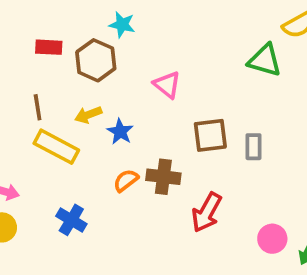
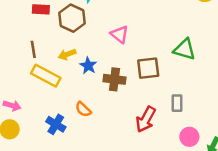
green triangle: (265, 60) -> (184, 49), moved
gray rectangle: (254, 147) -> (177, 103), moved
brown cross: (163, 177) -> (114, 79), moved
orange semicircle: (126, 180) -> (83, 109), moved, turned -98

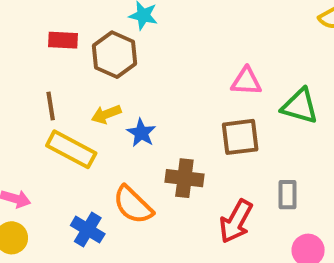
pink triangle: (119, 34) -> (246, 81), moved, turned -36
brown cross: (114, 79) -> (184, 178), moved
orange semicircle: (83, 109) -> (133, 205), size x1.5

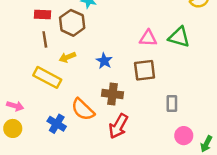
brown line: (51, 106) -> (45, 39), moved
green triangle: (300, 106) -> (179, 37), moved
blue star: (141, 133) -> (104, 61), moved
red arrow: (236, 221) -> (118, 126), moved

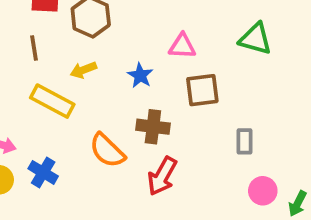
pink triangle: (148, 38) -> (182, 46), moved
brown line: (45, 39) -> (34, 48), moved
blue cross: (57, 124) -> (43, 172), moved

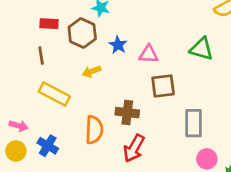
yellow arrow: (83, 70) -> (91, 71), moved
blue star: (140, 75) -> (118, 45), moved
gray rectangle: (244, 141) -> (194, 123), size x1.5
orange semicircle: (107, 150) -> (94, 130), turned -132

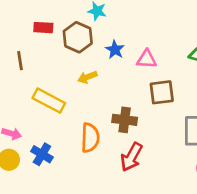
brown line: (41, 56) -> (20, 61), moved

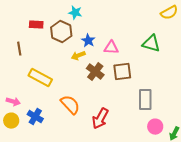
yellow arrow: (87, 77) -> (78, 56), moved
brown cross: (125, 120) -> (95, 72), moved, turned 30
orange semicircle: (90, 138) -> (70, 105), turned -45

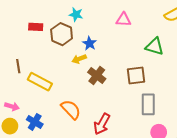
pink triangle: (111, 48) -> (124, 20), moved
brown line: (19, 49) -> (18, 66), moved
brown square: (122, 72) -> (136, 75), moved

